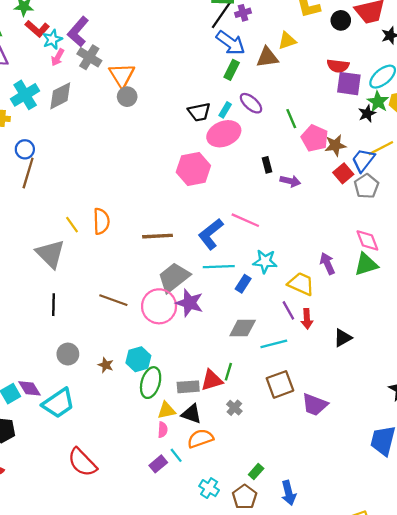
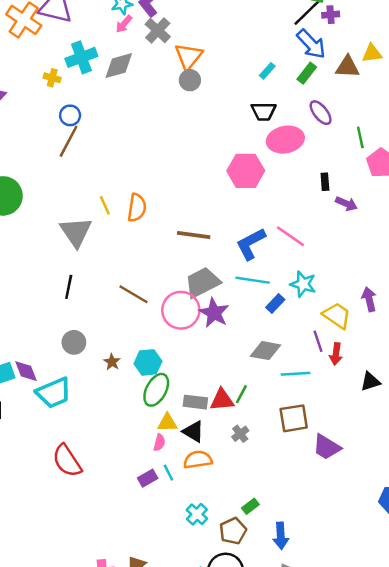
cyan rectangle: (225, 110) -> (267, 71), moved

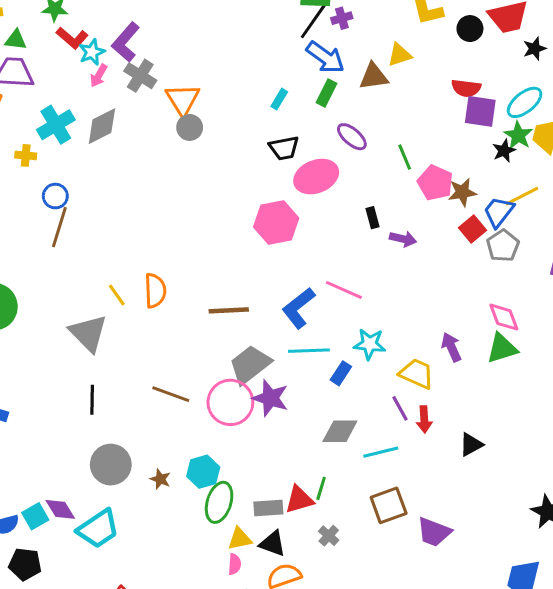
gray circle: (74, 342) -> (111, 465), size x1.4

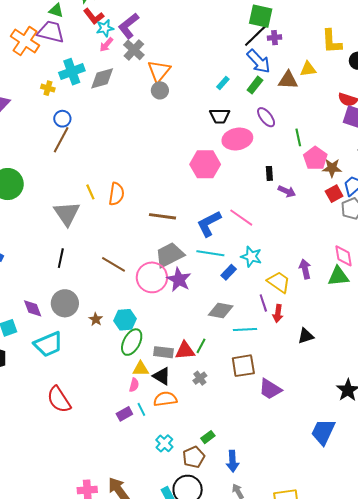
purple diamond: (60, 509) -> (33, 308), moved

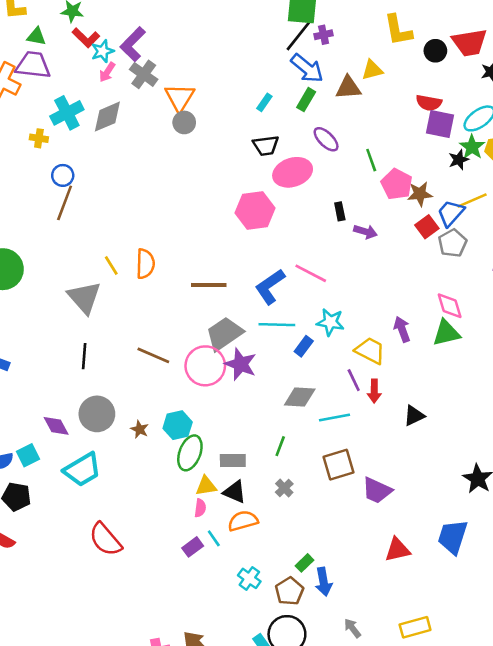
red triangle: (185, 350) -> (398, 550), moved
blue arrow: (232, 461) -> (324, 582), moved

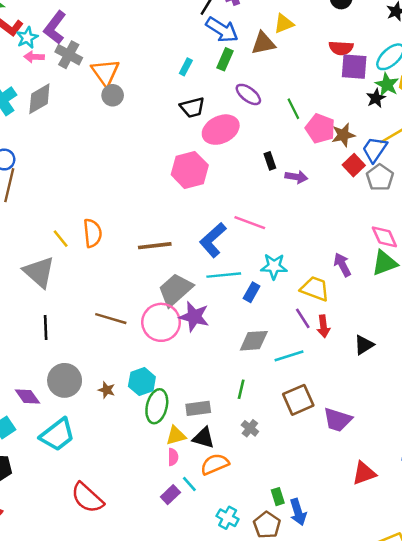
pink arrow: (107, 72) -> (34, 57), turned 66
green rectangle: (305, 563) -> (278, 497), turned -56

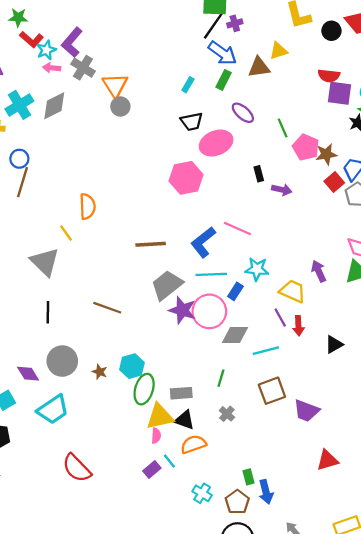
orange semicircle: (92, 233) -> (87, 206), moved
pink circle: (161, 322) -> (209, 311), moved
yellow triangle: (176, 436) -> (160, 417), size x1.5

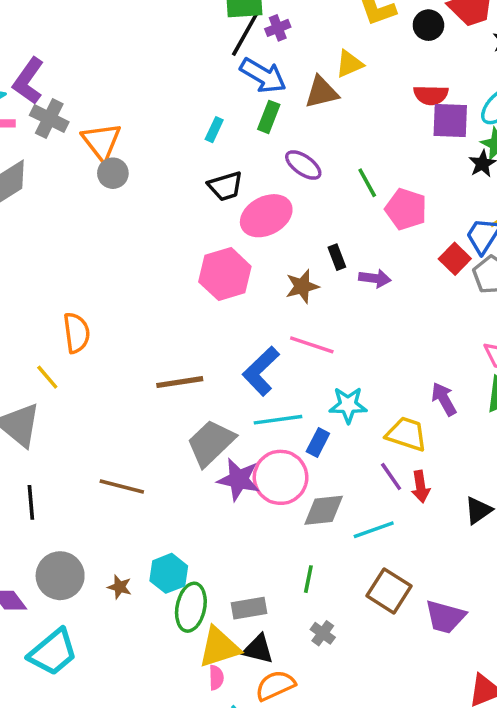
brown star: (326, 154) -> (302, 286), moved
brown square: (272, 391) -> (389, 591), turned -32

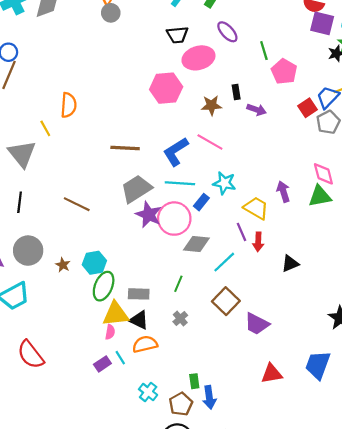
cyan line: (374, 530) -> (224, 262), turned -35

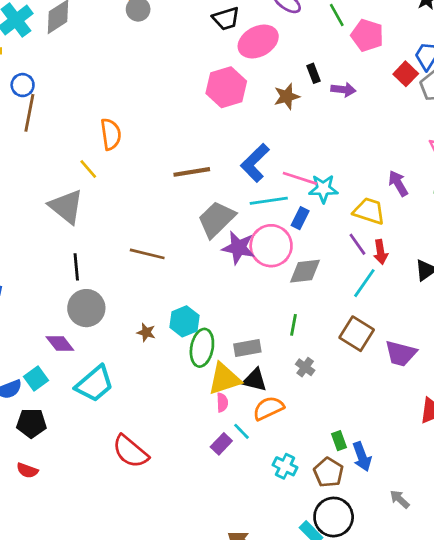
pink line: (210, 142) -> (300, 178), moved
gray circle: (28, 251) -> (86, 308), moved
cyan line: (224, 262) -> (364, 283), moved

